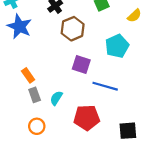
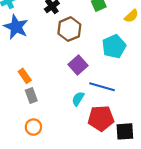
purple square: (81, 64) -> (78, 65), turned 30
cyan semicircle: (56, 98) -> (78, 99), moved
red pentagon: (87, 118) -> (101, 118), moved

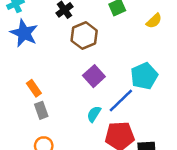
cyan pentagon: (114, 46) -> (144, 76), moved
blue line: (102, 87) -> (121, 101), turned -60

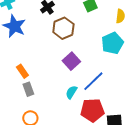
yellow semicircle: (154, 21) -> (120, 16), turned -40
cyan pentagon: (144, 76) -> (112, 43), moved

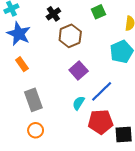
orange rectangle: (22, 71) -> (22, 64), moved
gray rectangle: (28, 89) -> (33, 100), size x1.5

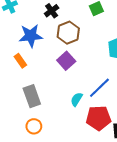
blue star: (19, 34) -> (31, 36), moved, turned -30
purple square: (79, 70) -> (66, 61), moved

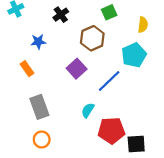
brown hexagon: (68, 33) -> (92, 38), moved
blue star: (31, 36) -> (38, 42), size x0.6
blue line: (99, 88) -> (109, 81), moved

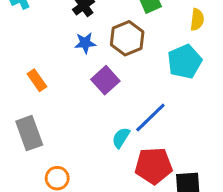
blue star: (38, 42) -> (85, 43), moved
blue line: (109, 81) -> (150, 118), moved
gray rectangle: (39, 107) -> (29, 133), moved

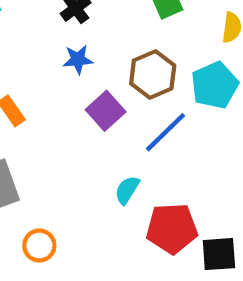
brown hexagon: (127, 38) -> (153, 74), moved
blue line: (150, 118) -> (165, 132), moved

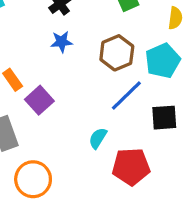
purple square: (106, 111) -> (39, 100), moved
orange circle: (39, 246) -> (33, 179), size x1.5
black square: (219, 254) -> (164, 118), moved

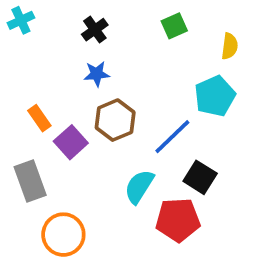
brown hexagon: (117, 53) -> (115, 120), moved
black square: (164, 118) -> (200, 177), moved, turned 36
cyan semicircle: (98, 138) -> (139, 187), size x1.4

